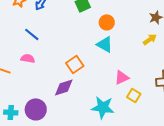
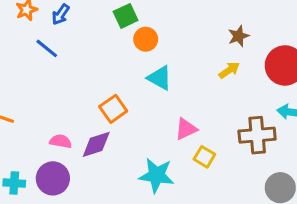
orange circle: (107, 22) -> (146, 39), moved
blue line: (32, 34) -> (47, 48), moved
pink semicircle: (28, 58) -> (61, 141), moved

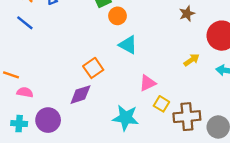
blue line: (47, 48) -> (25, 23), moved
yellow arrow: (229, 70) -> (192, 60), moved
brown cross: (257, 135) -> (187, 117), moved
pink semicircle: (61, 141) -> (25, 92), moved

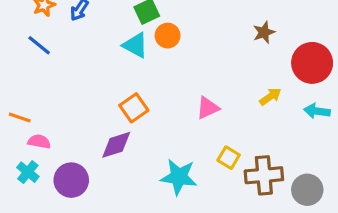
cyan triangle: (128, 45) -> (135, 45), moved
pink triangle: (148, 83) -> (208, 108), moved
cyan cross: (19, 124) -> (28, 172), moved, turned 35

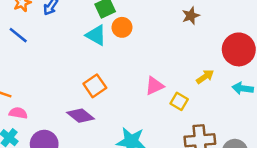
brown star: (264, 32) -> (191, 16), moved
purple diamond: (116, 145) -> (80, 116), turned 56
yellow square: (229, 158) -> (179, 101), moved

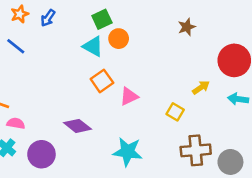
orange square: (95, 86) -> (102, 81), moved
pink triangle: (154, 86) -> (129, 96), moved

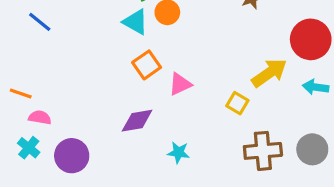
yellow arrow: (201, 87) -> (269, 73), size x1.6
purple diamond: (77, 126) -> (137, 121), moved, turned -48
cyan star: (128, 152) -> (178, 153), size x0.6
gray circle: (230, 162) -> (312, 149), moved

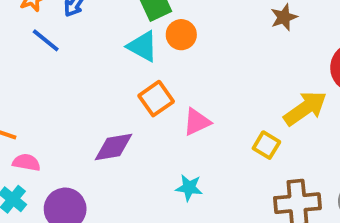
blue line: (40, 22) -> (46, 40), moved
purple diamond: (137, 121) -> (114, 147), moved
cyan star: (178, 153) -> (189, 188), moved

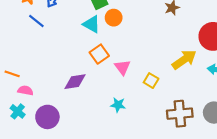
pink triangle: (197, 122) -> (122, 67), turned -42
yellow square: (266, 145) -> (151, 81), moved

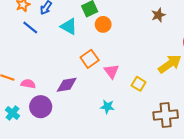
cyan triangle: (92, 24) -> (69, 26), moved
pink semicircle: (25, 90) -> (28, 84), moved
purple circle: (47, 117) -> (41, 107), moved

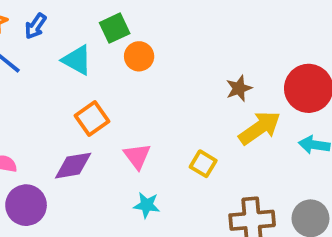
brown star: (158, 15) -> (239, 88), moved
orange square: (90, 59) -> (92, 118), moved
pink triangle: (111, 71) -> (137, 156), moved

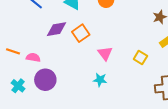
purple diamond: (73, 166) -> (56, 29), moved
cyan star: (147, 205) -> (100, 80), moved

